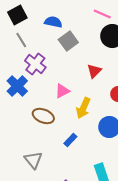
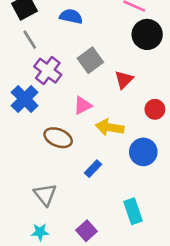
gray square: (68, 41) -> (90, 60), moved
yellow arrow: (83, 108) -> (110, 127), turned 75

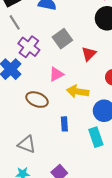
blue rectangle: (93, 169) -> (64, 124), turned -48
gray triangle: (45, 195) -> (27, 144), turned -30
cyan rectangle: (133, 211) -> (96, 137), moved

